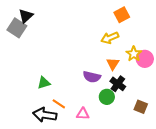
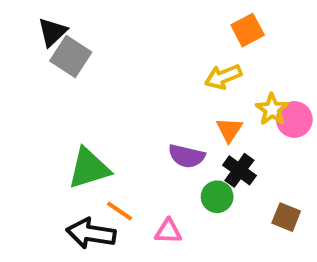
gray square: (17, 28) -> (71, 56), moved
green triangle: (44, 83) -> (89, 168), size x1.6

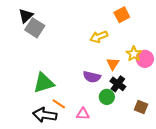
yellow arrow: (223, 77) -> (99, 37), moved

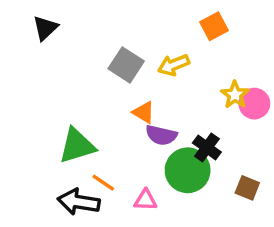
gray square: (35, 28) -> (126, 65), moved
orange triangle: (113, 64) -> (144, 112), moved, turned -32
green circle: (107, 97) -> (188, 170), size x1.6

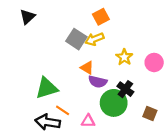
orange square: (214, 26) -> (101, 17), moved
yellow arrow: (174, 65) -> (94, 39), moved
yellow star: (235, 95) -> (124, 57), moved

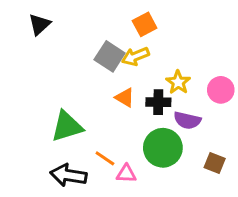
purple semicircle: (98, 82) -> (187, 120), moved
black cross: (125, 89) -> (158, 102), moved, turned -35
orange line: (63, 110) -> (105, 158), moved

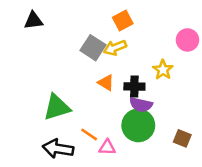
black triangle: (39, 24) -> (33, 21), turned 36
yellow star: (178, 82) -> (163, 70), moved
pink circle: (221, 90) -> (187, 40), moved
purple semicircle: (187, 120) -> (141, 105), moved

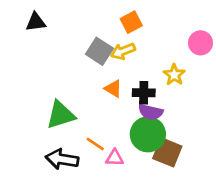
brown square: (182, 138) -> (167, 152), moved, size x1.5

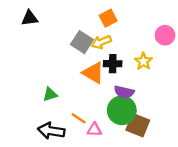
orange triangle: (113, 89) -> (93, 73), size x1.5
black cross: (144, 93) -> (113, 64), moved
green triangle: (61, 115) -> (50, 94), size x0.6

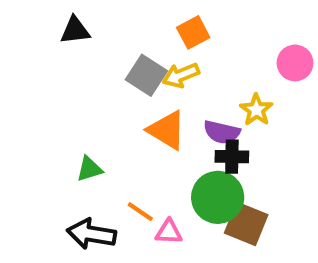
black triangle: (30, 18) -> (75, 30), moved
black cross: (113, 64) -> (232, 157), moved
purple semicircle: (124, 92) -> (222, 132), moved

